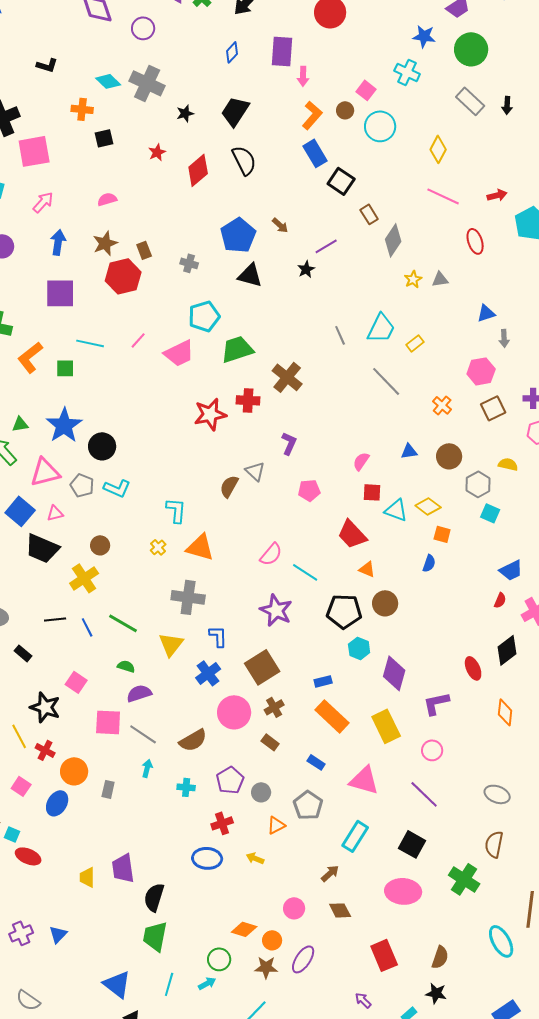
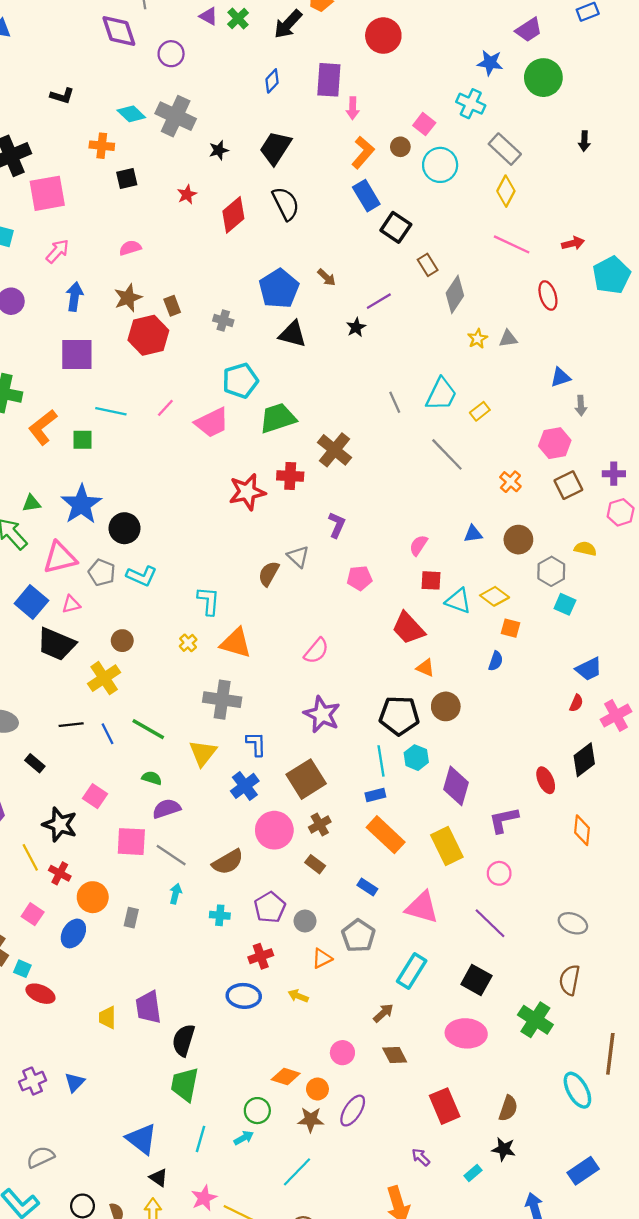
gray rectangle: (470, 101) -> (505, 149), moved
cyan line: (305, 572) -> (381, 761), moved, turned 48
gray semicircle: (28, 1000) -> (40, 1157), turned 120

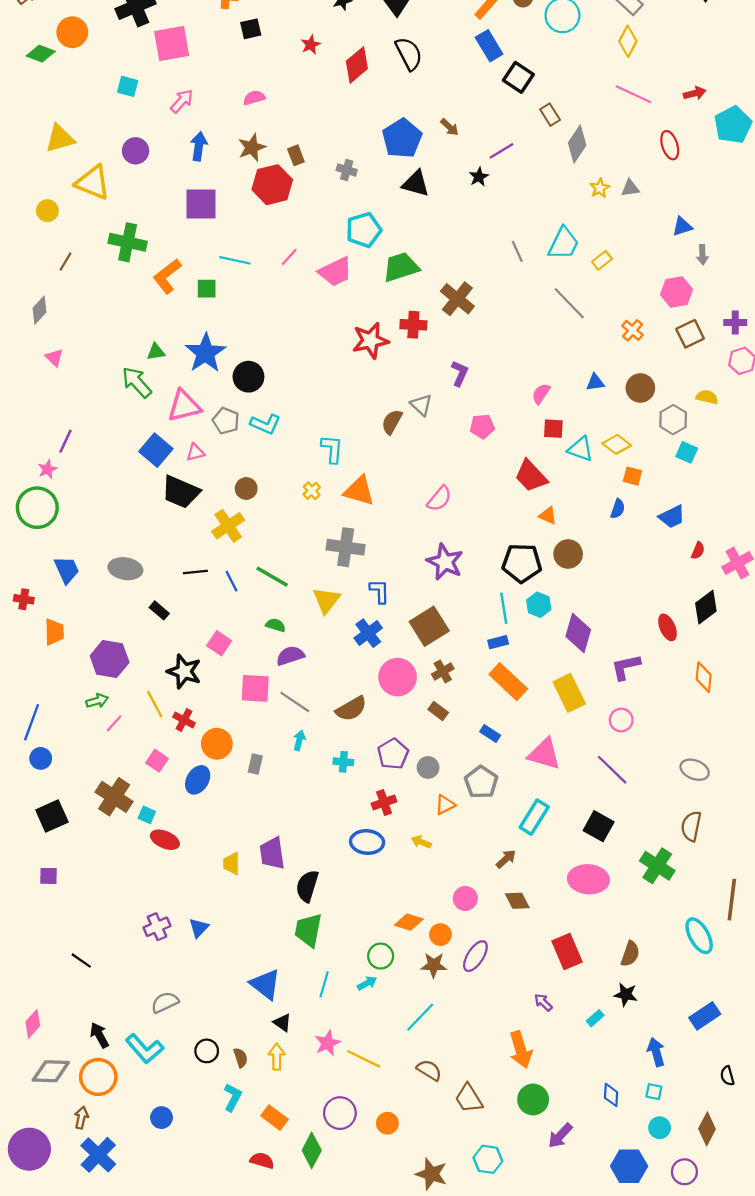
blue trapezoid: (589, 669) -> (672, 517), moved

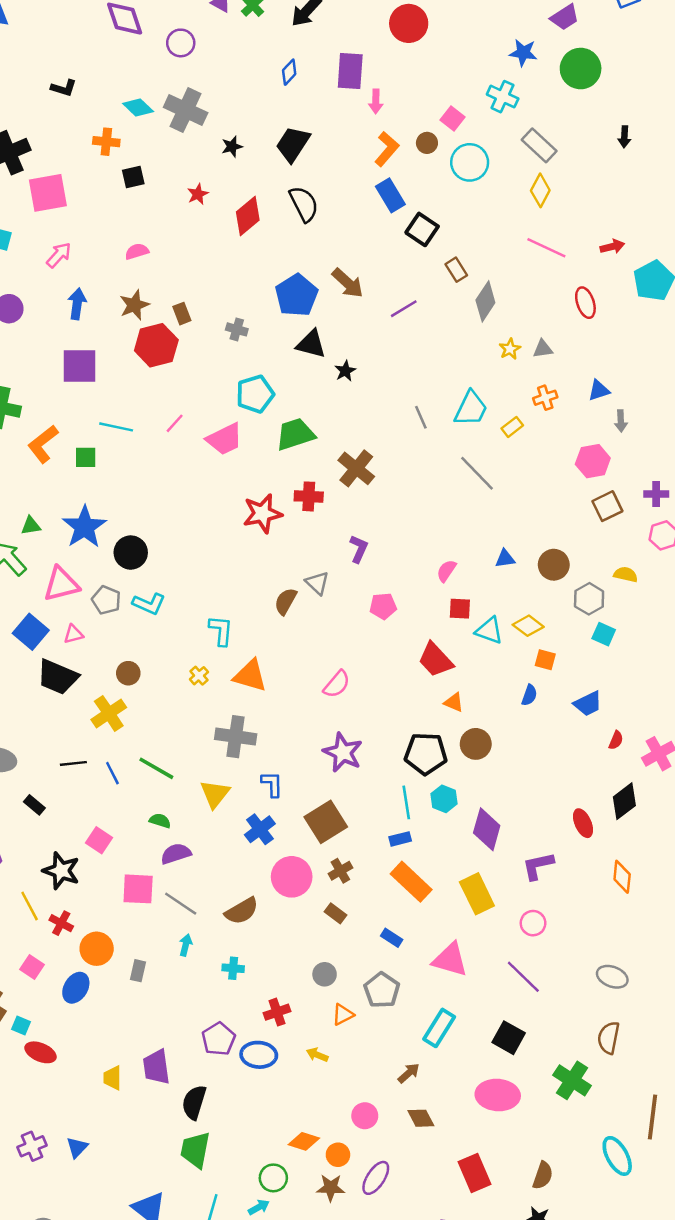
brown arrow: (449, 127) -> (348, 283), size x1.6
black star: (479, 177) -> (345, 371), moved
orange cross: (632, 330) -> (545, 398), moved, turned 30
purple pentagon: (393, 754) -> (218, 1039), moved

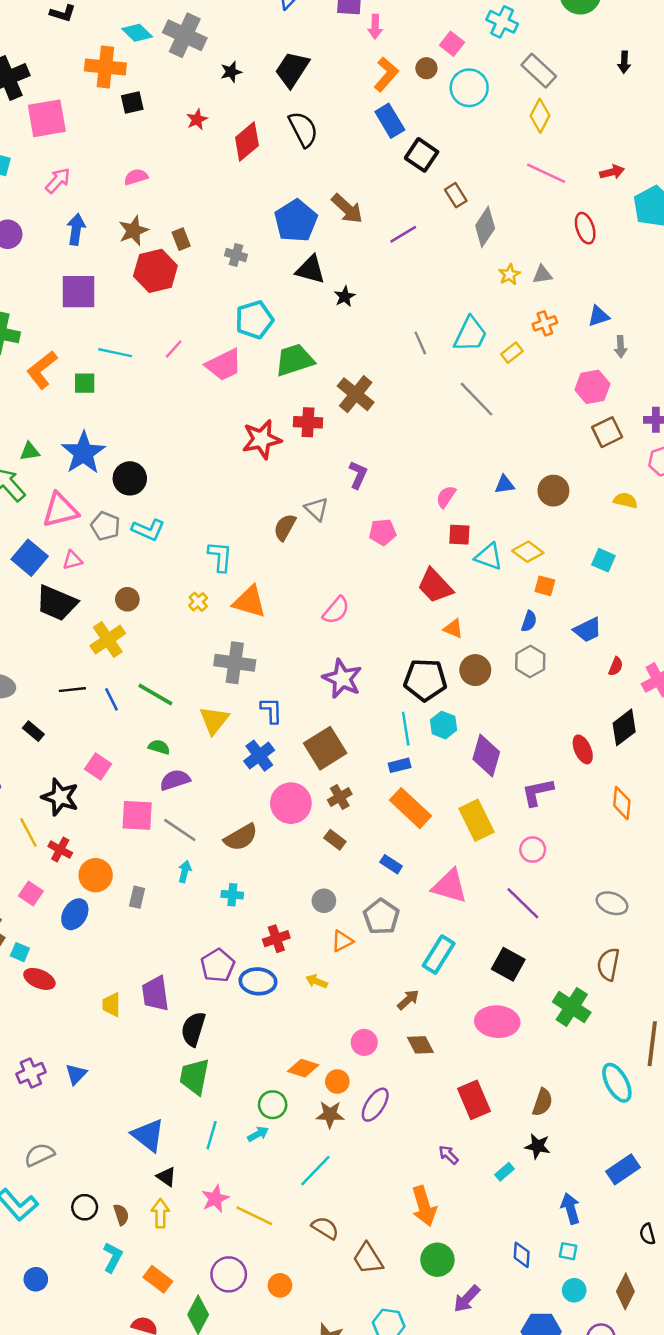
orange cross: (106, 142) -> (105, 67), size x1.5
gray hexagon: (589, 599) -> (530, 662), moved

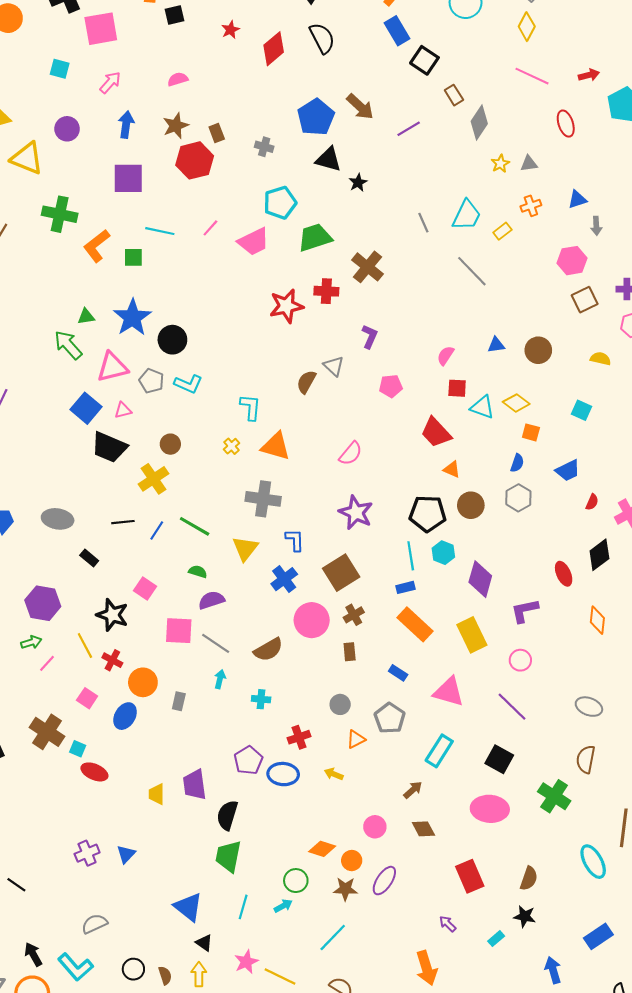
blue line: (111, 699) -> (157, 531), turned 60
brown rectangle: (335, 840) -> (350, 652), turned 48

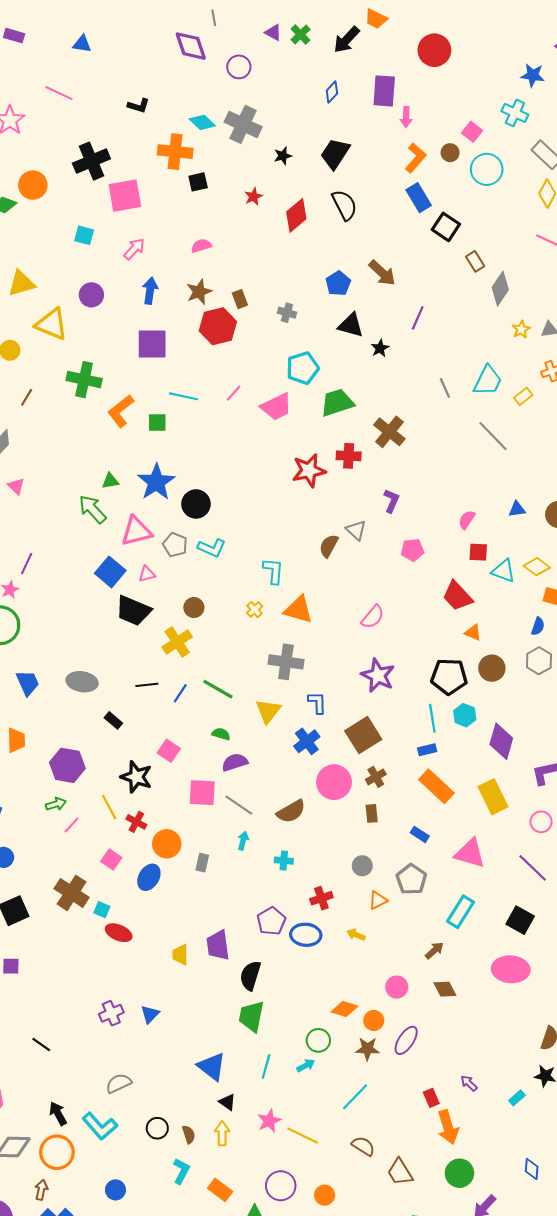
blue pentagon: (316, 117) -> (338, 283), size x0.7
purple line: (409, 129) -> (418, 318), moved, turned -35
red rectangle: (470, 876) -> (431, 1098), moved, size x0.6

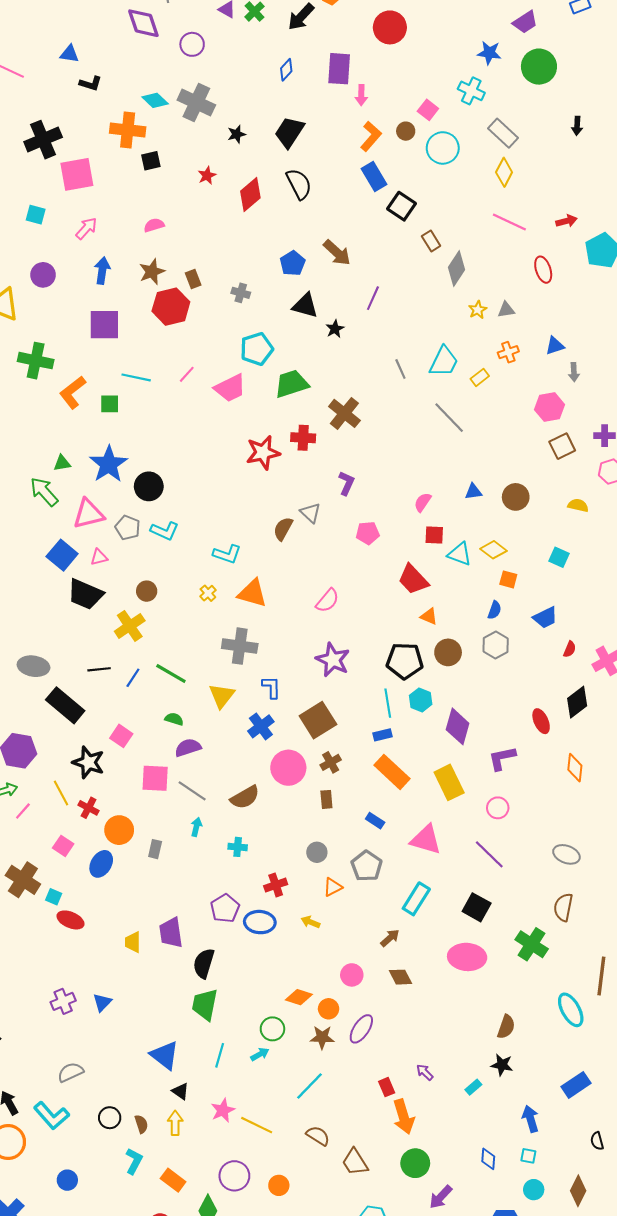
blue triangle: (82, 44) -> (69, 54), moved
cyan L-shape: (273, 571) -> (227, 554), turned 104
black rectangle: (113, 720) -> (65, 705), size x2.0

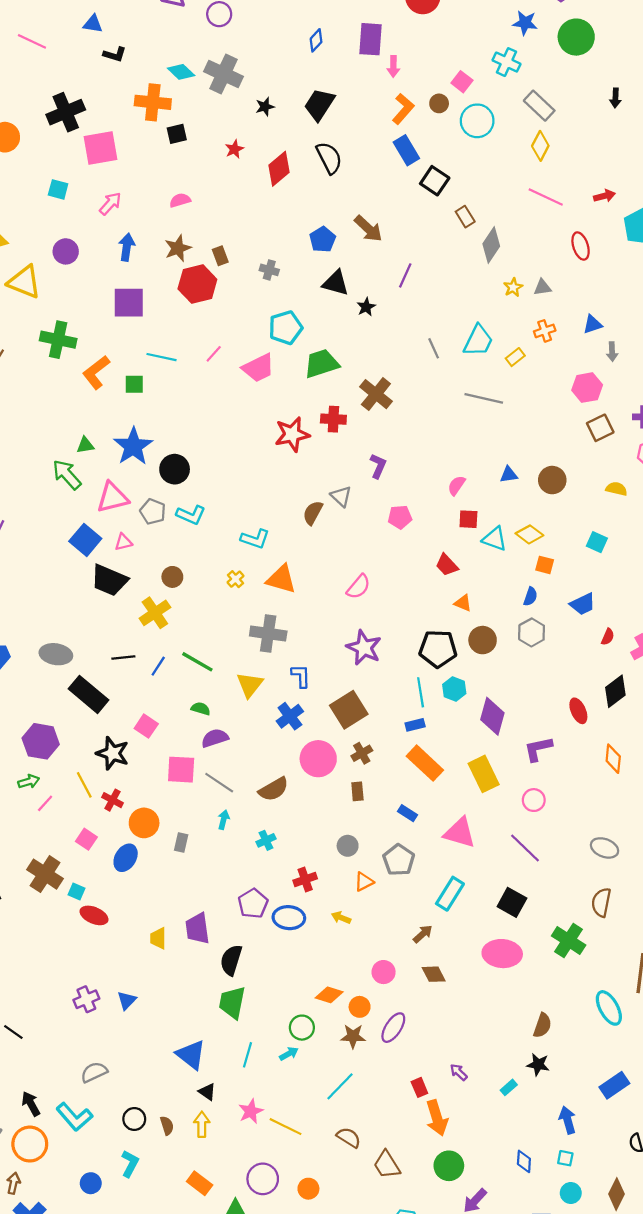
gray line: (449, 418) -> (484, 398), turned -33
red trapezoid: (413, 579) -> (447, 565), size x0.7
cyan cross: (238, 847) -> (266, 840), turned -30
cyan L-shape: (134, 1161) -> (130, 1164), moved

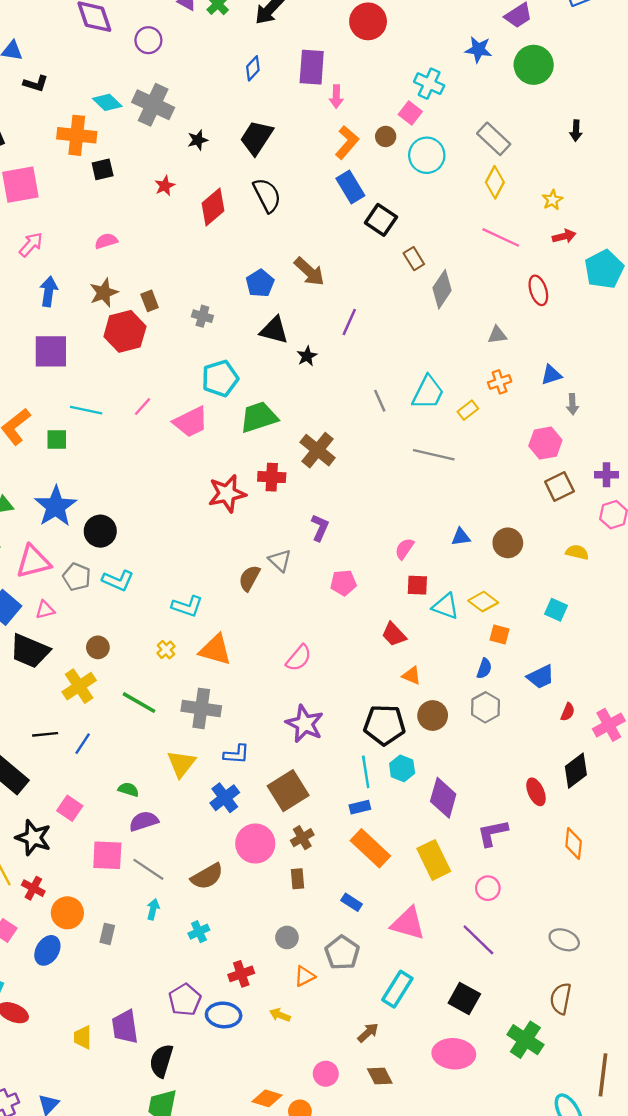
cyan cross: (507, 62) -> (429, 84), moved
yellow star: (513, 287) -> (552, 200), moved
green line: (197, 662) -> (139, 703), moved
blue L-shape: (301, 676) -> (236, 754), turned 95

